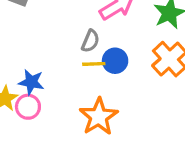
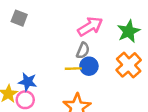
gray semicircle: (90, 41) -> (83, 51), moved

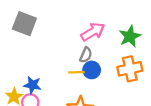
gray square: (19, 18) -> (24, 24), size x1.5
orange cross: (129, 65) -> (130, 69), turned 30

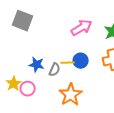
gray semicircle: (86, 55) -> (55, 70), moved
blue star: (33, 85) -> (37, 65), moved

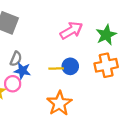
gray semicircle: (55, 70) -> (16, 59), moved
pink circle: (28, 89) -> (13, 84), moved

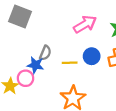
gray semicircle: (16, 59) -> (45, 53), moved
blue circle: (70, 66) -> (92, 56), moved

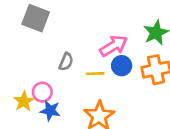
pink arrow: (85, 24) -> (114, 46), moved
blue star: (35, 65) -> (50, 111), moved

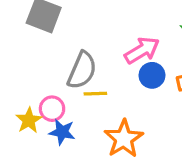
gray semicircle: (66, 62) -> (82, 70), size x1.6
yellow line: (95, 74) -> (95, 94), moved

